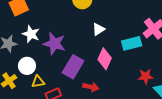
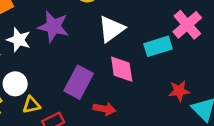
white triangle: (98, 29) -> (111, 29), size x1.5
purple star: (54, 44) -> (53, 27), moved
pink diamond: (105, 59) -> (122, 69), turned -30

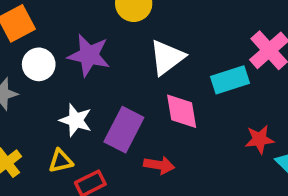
white star: (19, 40) -> (76, 120), moved
white circle: (15, 84) -> (39, 64), moved

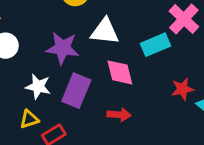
purple star: (89, 55) -> (63, 48), moved
white triangle: (167, 57) -> (105, 31), turned 48
red arrow: (159, 165) -> (119, 115), moved

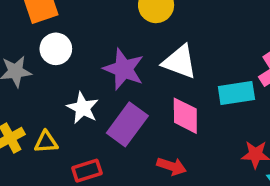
yellow triangle: (29, 119) -> (46, 142), moved

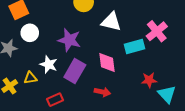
white triangle: (180, 62) -> (111, 22), moved
yellow triangle: (46, 142) -> (30, 78), moved

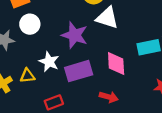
white triangle: (111, 22) -> (107, 18), moved
purple rectangle: (75, 71) -> (79, 71), turned 40

